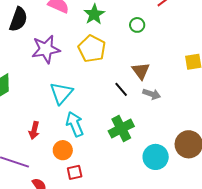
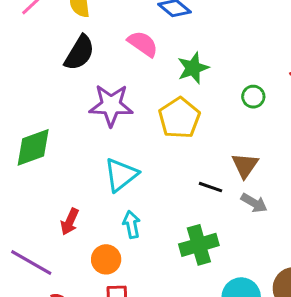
black line: (121, 89) -> (210, 187), turned -42
cyan arrow: (75, 124) -> (132, 225), size x0.7

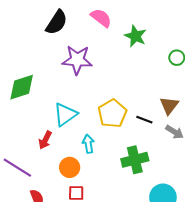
green star: (193, 68) -> (135, 36), turned -30
yellow pentagon: (179, 118) -> (112, 113), moved
cyan triangle: (121, 175) -> (65, 114), moved

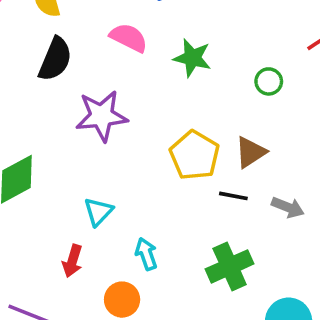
brown triangle: (169, 105) -> (250, 152), moved, turned 30
yellow pentagon: (112, 113) -> (195, 155), moved
cyan triangle: (65, 114) -> (98, 212), size x0.7

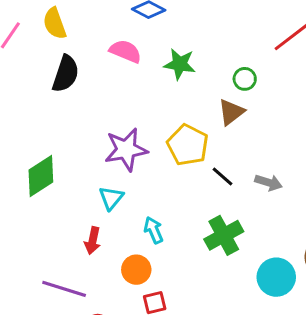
purple star: (102, 116) -> (126, 150), moved
brown triangle: (250, 152) -> (231, 112), moved
black line: (233, 196) -> (222, 176), turned 35

